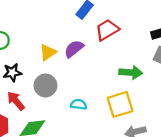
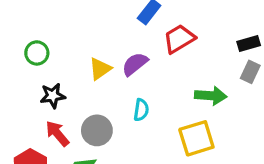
gray circle: (45, 85) -> (97, 130), moved
cyan semicircle: (79, 104) -> (141, 110), moved, turned 91

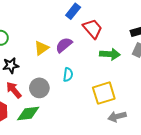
red trapezoid: (179, 39) -> (93, 29), turned 80
green arrow: (211, 96) -> (110, 54), moved

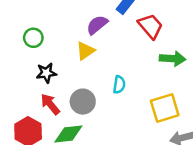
purple semicircle: (64, 45) -> (97, 25), moved

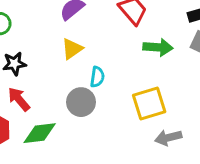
yellow triangle: (85, 51) -> (72, 49), moved
gray circle: (83, 102) -> (81, 102), moved

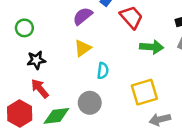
gray circle: (81, 102) -> (90, 103), moved

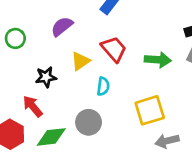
purple semicircle: (83, 16) -> (62, 26), moved
red trapezoid: (131, 17) -> (114, 49), moved
black star: (36, 60) -> (46, 77), moved

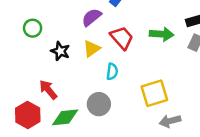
purple semicircle: (62, 26) -> (92, 17), moved
green arrow: (158, 60) -> (162, 34), moved
black star: (46, 77) -> (60, 51), moved, turned 30

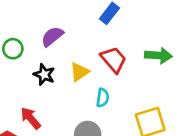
purple semicircle: (92, 17) -> (52, 36), moved

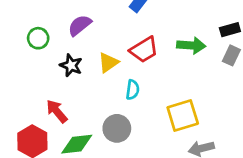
red trapezoid: (114, 60) -> (144, 50), turned 100

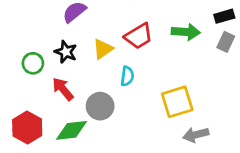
green circle: (38, 38) -> (33, 63), moved
red arrow: (57, 111) -> (63, 89), moved
gray circle: (117, 128) -> (100, 106), moved

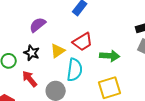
green arrow: (186, 32) -> (110, 56), moved
cyan semicircle: (127, 76) -> (75, 70), size x1.6

